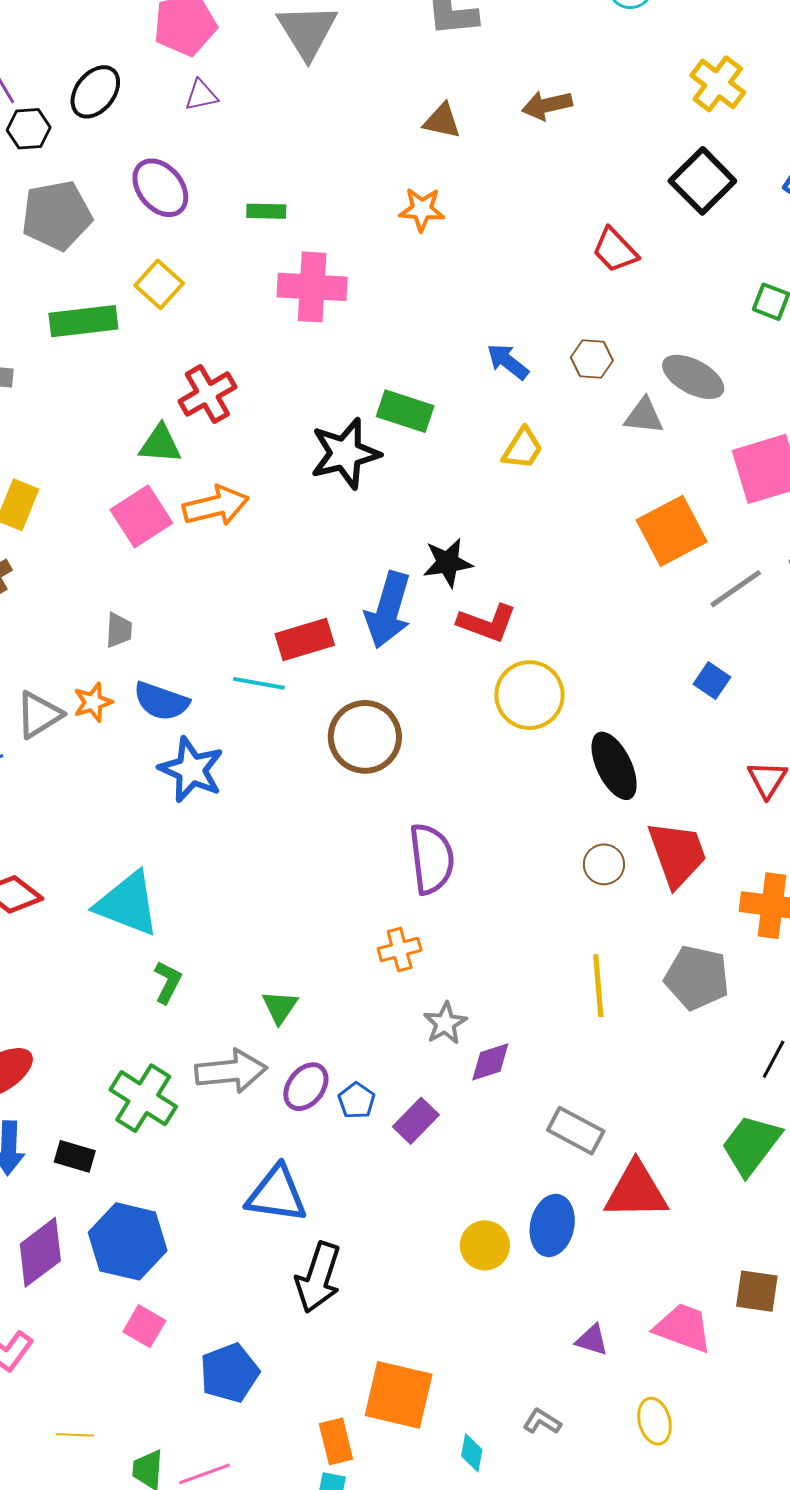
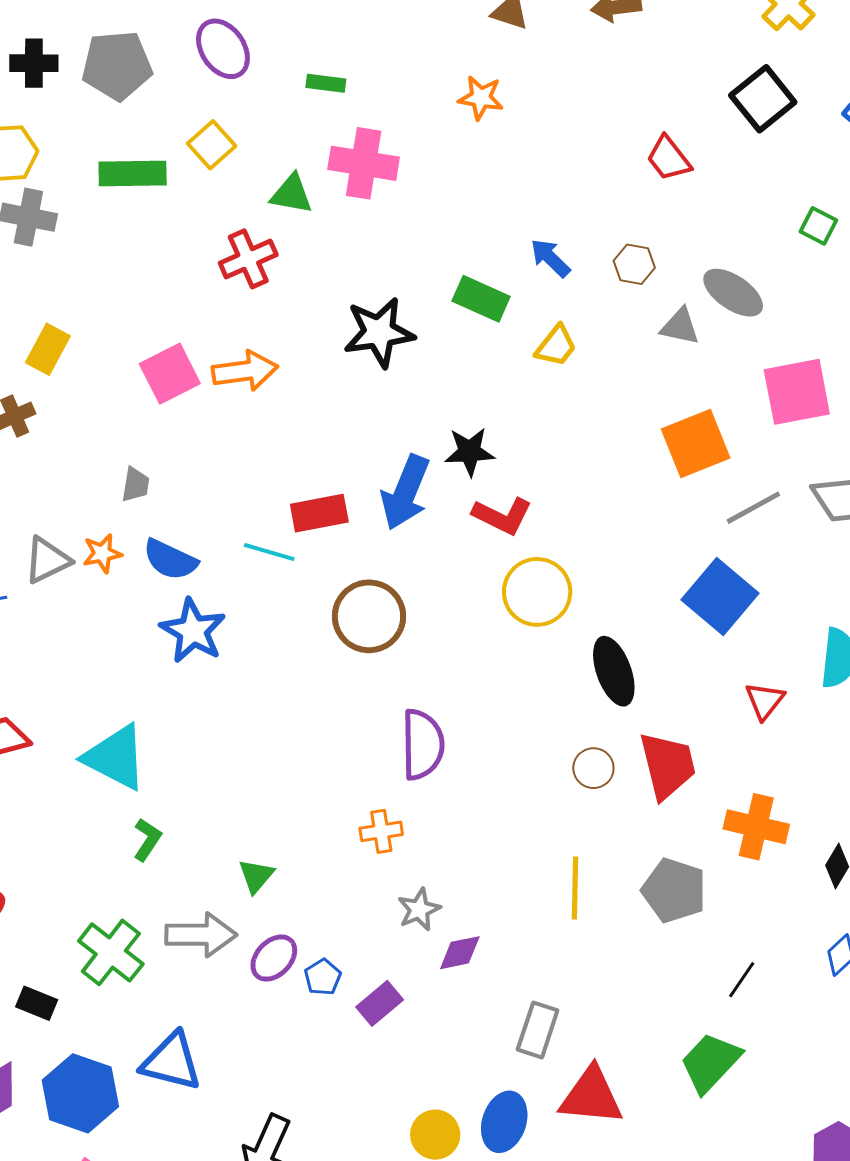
green rectangle: (405, 411) -> (481, 299), moved
green triangle: (160, 444) -> (291, 194), moved
blue square: (712, 681) -> (720, 597), size x2.0
gray rectangle: (576, 1131) -> (538, 1030), turned 74
blue triangle: (277, 1194) -> (171, 1062), moved

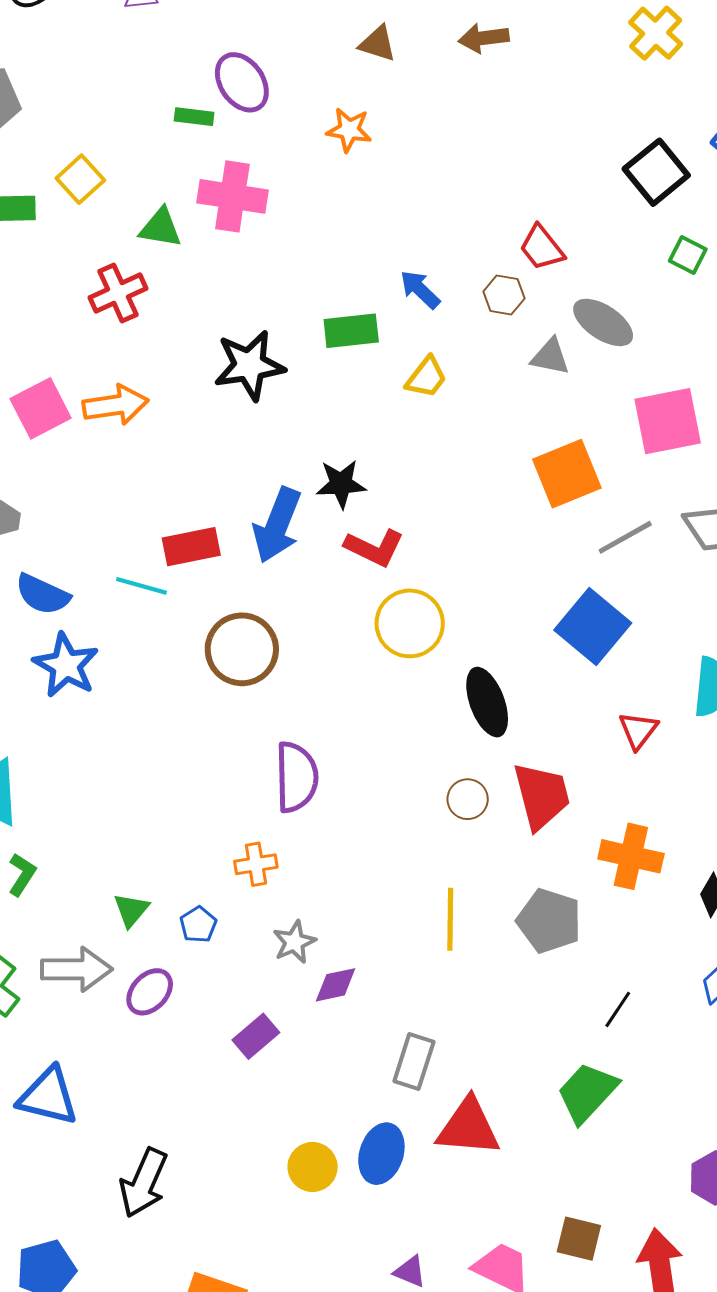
purple ellipse: (223, 49) -> (242, 82), moved
black square: (763, 99) -> (656, 172), moved
red trapezoid: (669, 158) -> (542, 248), moved
green rectangle: (481, 299) -> (351, 331), turned -30
blue pentagon: (323, 977) -> (198, 925), moved

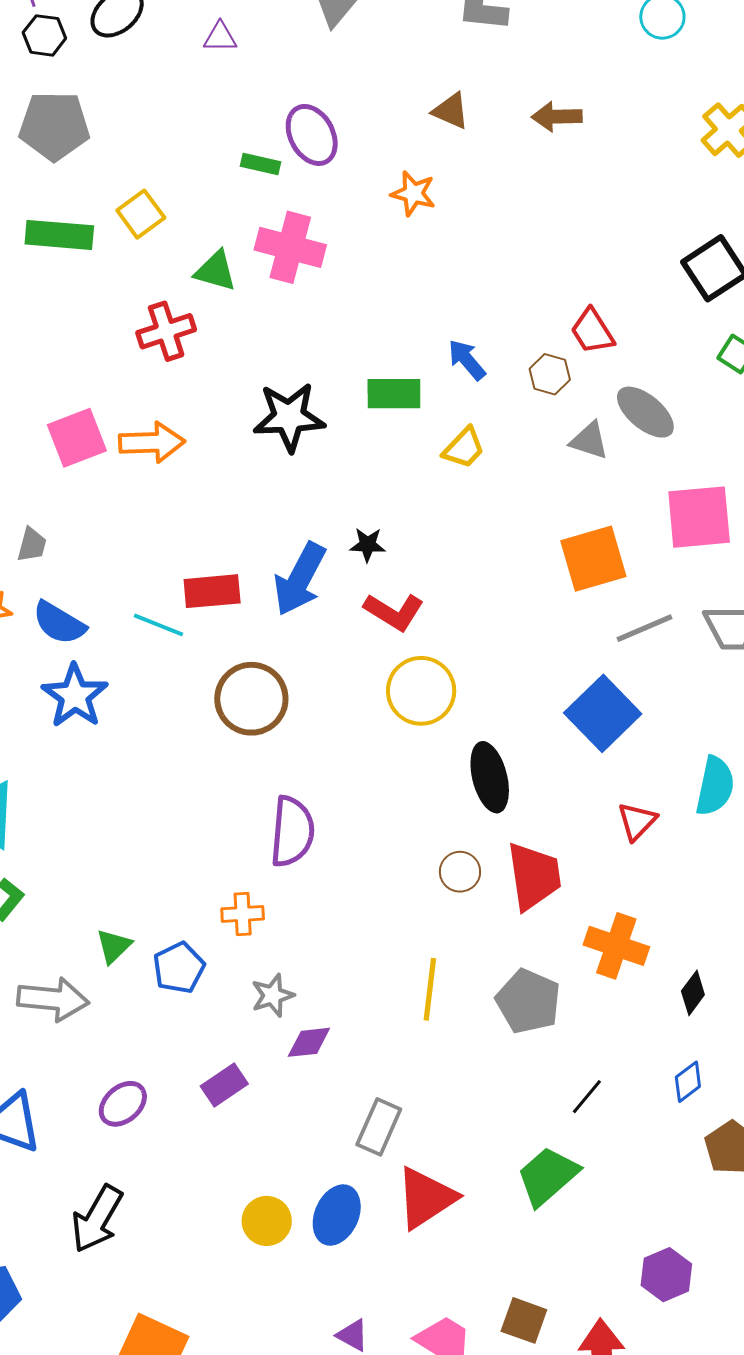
black star: (341, 484) -> (368, 545), size x0.7
blue pentagon: (198, 925) -> (179, 968), size x1.4
purple ellipse: (150, 992) -> (123, 1104), moved
red triangle: (468, 1127) -> (426, 1198), turned -44

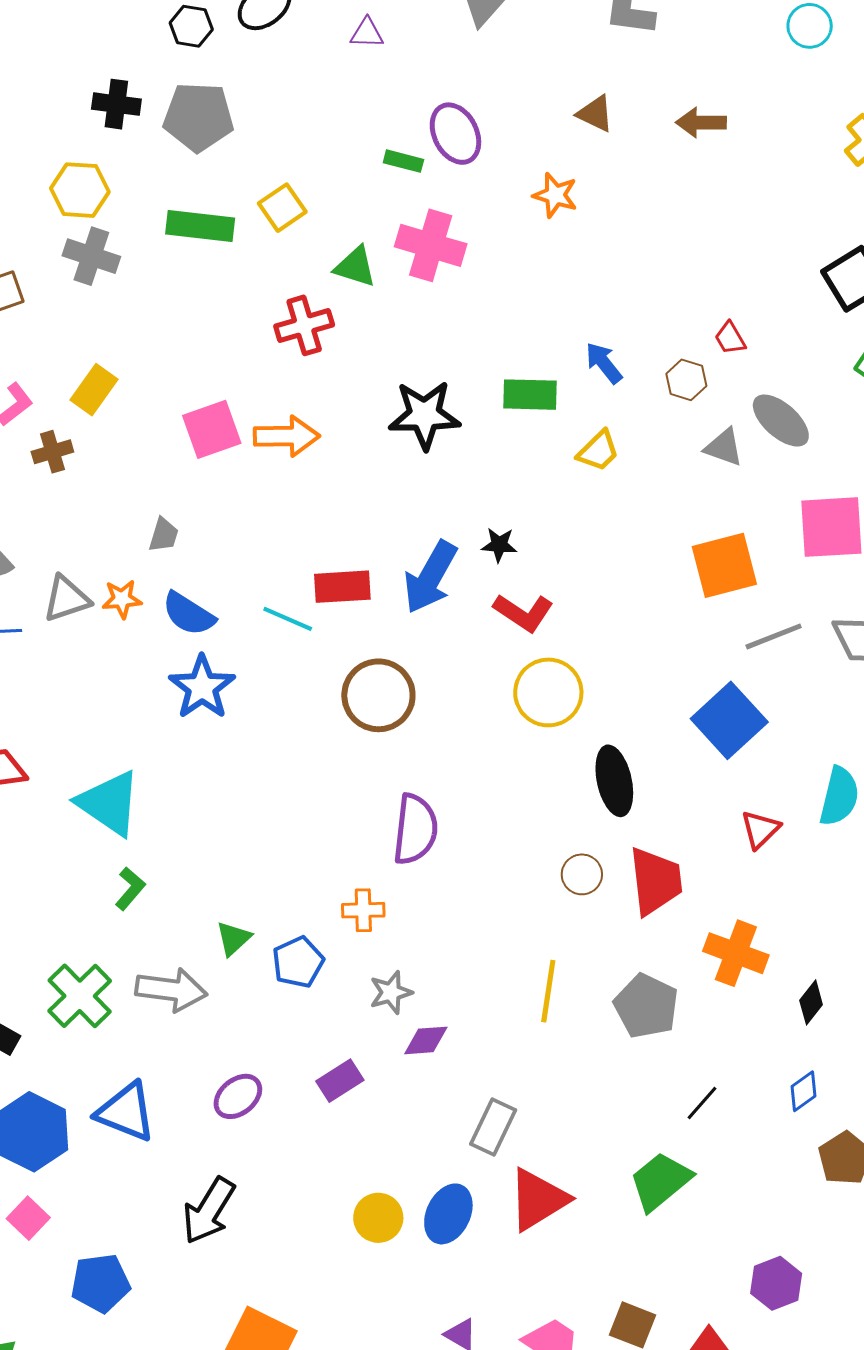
red trapezoid: (592, 331) -> (730, 338), size x0.7

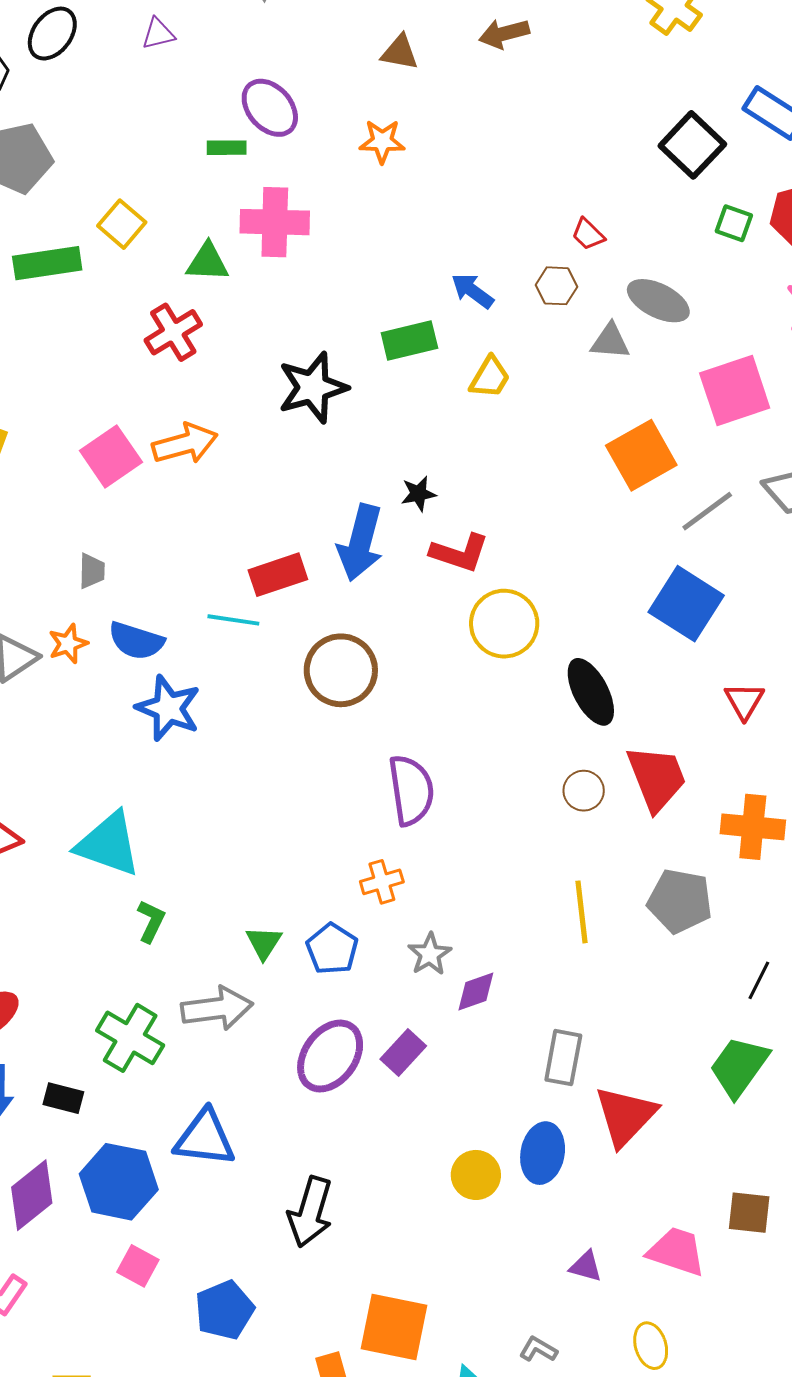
purple ellipse: (238, 1096) -> (330, 1056), moved, size x1.5

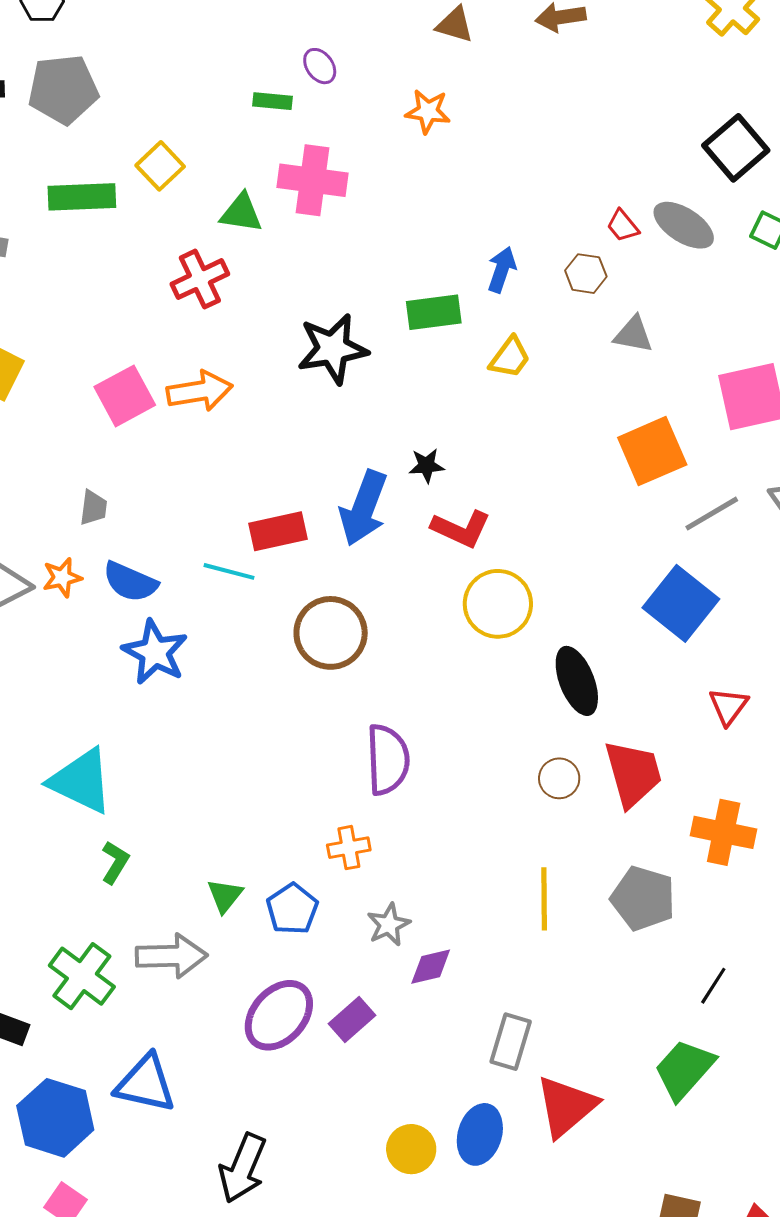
purple ellipse: (270, 108) -> (320, 66), size x0.6
blue arrow: (472, 291) -> (502, 270), turned 66
gray ellipse: (658, 301) -> (684, 225), moved

